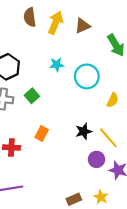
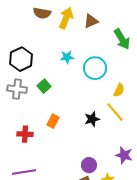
brown semicircle: (30, 17) -> (42, 13), turned -72
yellow line: (108, 138) -> (115, 112), moved
purple circle: (96, 159) -> (89, 165), moved

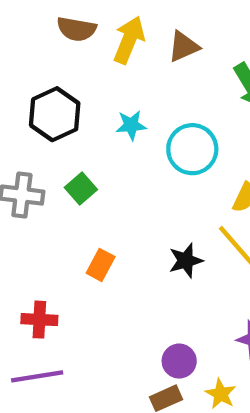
black hexagon: (21, 59) -> (55, 114), moved
red cross: (25, 134) -> (39, 320), moved

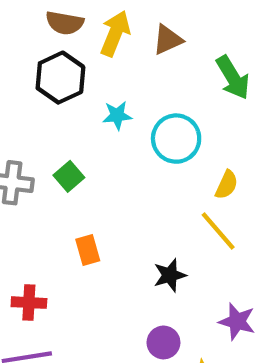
black hexagon: (55, 114) -> (60, 78), moved
black star: (186, 261) -> (170, 275), moved
orange rectangle: (101, 265) -> (88, 250), turned -44

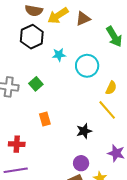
yellow arrow: (115, 33) -> (58, 16), turned -145

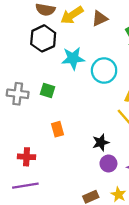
cyan star: (59, 55) -> (73, 58), size x1.5
green square: (36, 84) -> (48, 90), turned -32
purple circle: (81, 163) -> (108, 164), moved

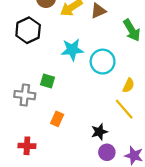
black hexagon: (43, 38) -> (28, 30), moved
gray cross: (18, 94) -> (25, 95), moved
orange rectangle: (58, 129) -> (57, 119), turned 40

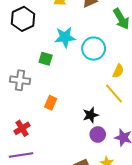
green square: (47, 81) -> (46, 59), moved
red cross: (27, 146) -> (22, 128), turned -35

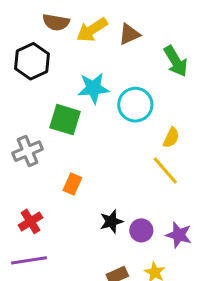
green square: (46, 59) -> (65, 120), size x1.5
gray cross: (20, 80) -> (28, 151), turned -30
black star: (91, 115) -> (111, 221), moved

